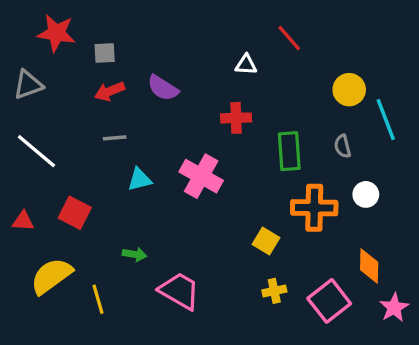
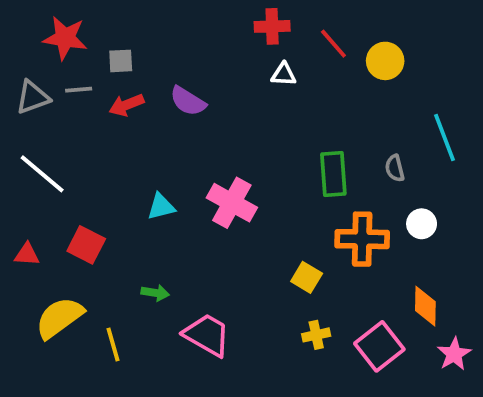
yellow circle: (349, 90) -> (385, 61), moved
red cross: (236, 118) -> (272, 26), moved
gray line: (115, 138) -> (79, 90), moved

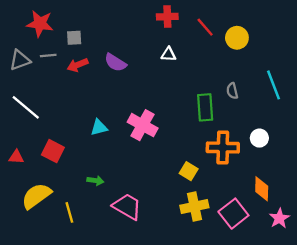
white triangle: (284, 74) -> (169, 54), moved
gray semicircle: (395, 168) -> (232, 91), moved
yellow cross: (316, 335) -> (194, 207), size x1.6

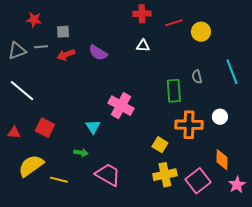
red star: (40, 24) -> (34, 20), size x0.7
red line: (205, 27) -> (174, 23), turned -66
cyan triangle: (99, 127) -> (93, 127), moved, turned -49
yellow line: (69, 212) -> (59, 180), turned -60

